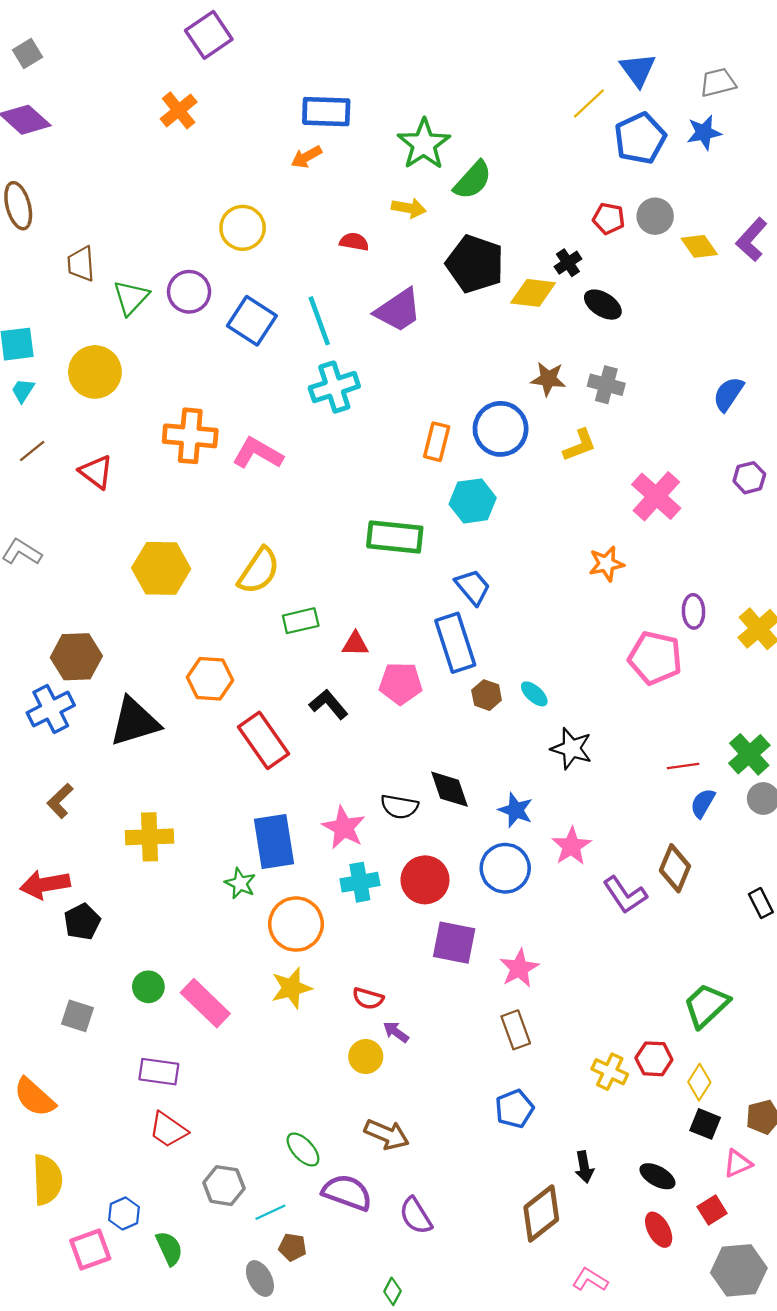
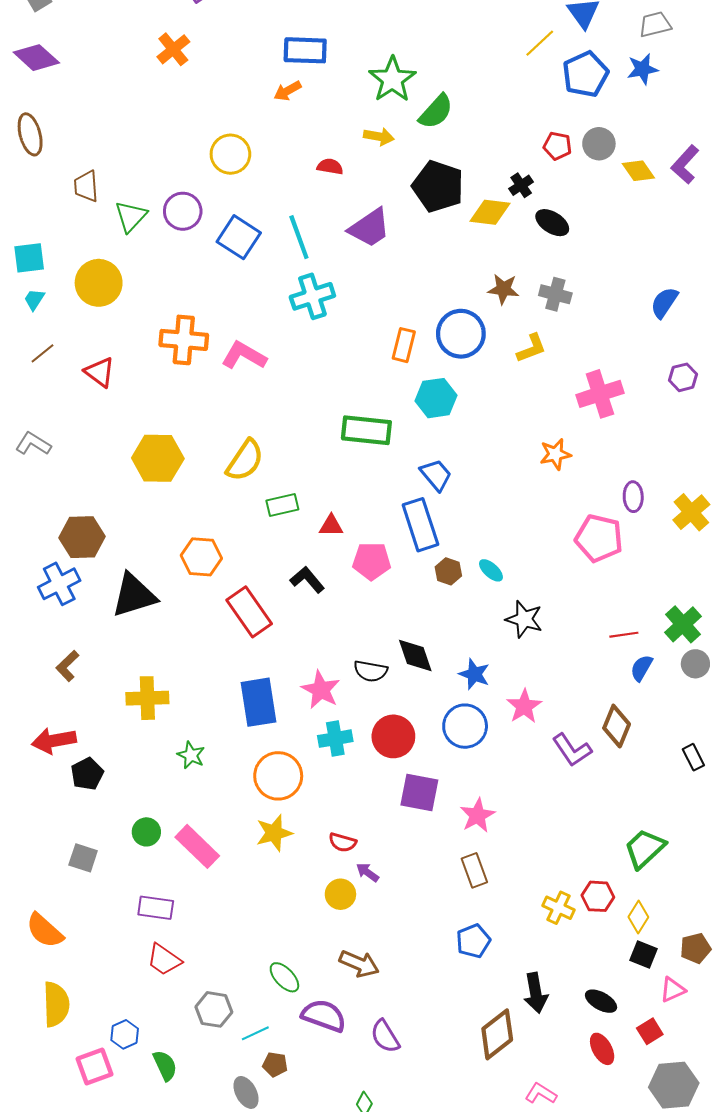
pink cross: (656, 496) -> (600, 394), turned 30
green star: (240, 883) -> (191, 755), moved
black arrow: (584, 1167) -> (536, 993), size x1.4

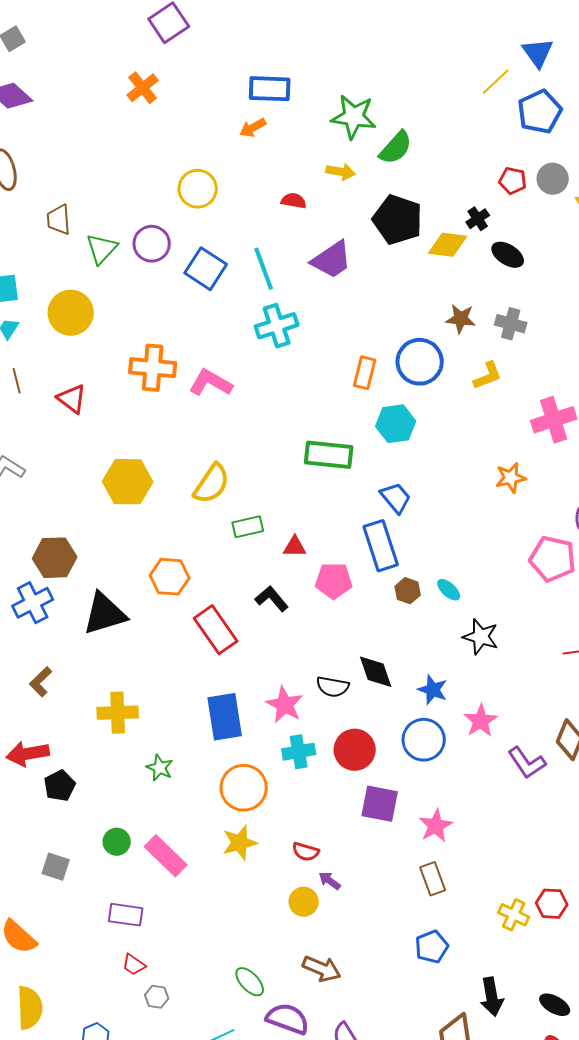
green star: (392, 79) -> (354, 117), turned -30
brown line: (43, 353) -> (17, 381), turned -65
red trapezoid: (164, 960) -> (134, 965), size x0.7
gray hexagon: (214, 1009) -> (157, 997), moved, size x0.7

